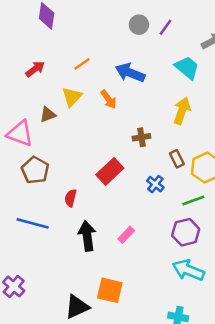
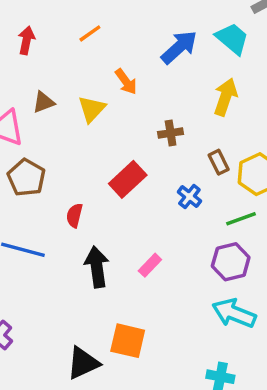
red arrow: (35, 69) -> (26, 40), turned -42
blue arrow: (130, 73) -> (179, 47), moved, turned 116
yellow triangle: (72, 97) -> (92, 109), moved

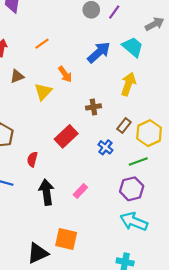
brown triangle: (44, 102) -> (17, 76), moved
brown rectangle: (219, 162) -> (124, 125), turned 64

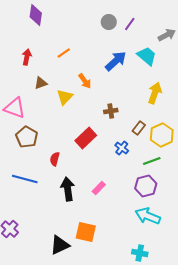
yellow arrow: (128, 84) -> (155, 93), moved

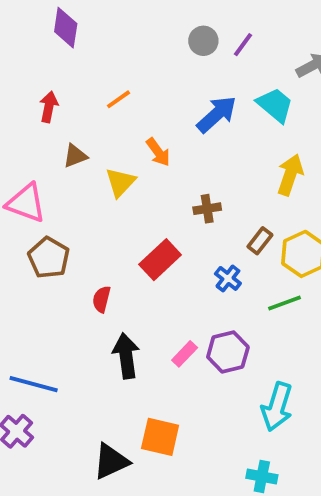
blue line: (25, 179) -> (34, 384), moved
purple hexagon: (146, 186) -> (228, 352), moved
cyan arrow: (148, 216) -> (277, 407), turned -95

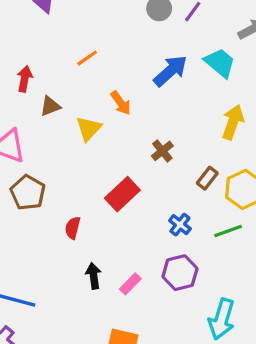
red arrow: (49, 107) -> (25, 79), moved
brown cross: (207, 209) -> (162, 151), turned -30
blue cross: (228, 278) -> (180, 225), moved
pink rectangle: (185, 354) -> (130, 284), moved
black arrow: (126, 356) -> (93, 276), size x0.7

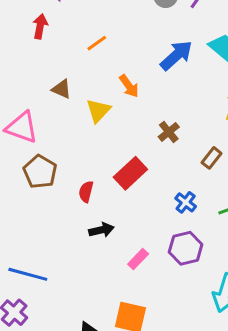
red arrow: (25, 79) -> (40, 26), moved
brown triangle: (50, 106) -> (62, 89), turned 45
red semicircle: (73, 228) -> (86, 192), moved
black arrow: (93, 276) -> (101, 230), moved, turned 85

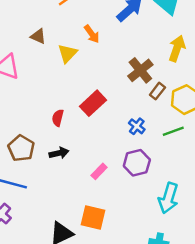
brown cross: (169, 132) -> (140, 70), moved, size x1.5
brown pentagon: (40, 172) -> (21, 148), moved
black arrow: (101, 230) -> (59, 153), moved

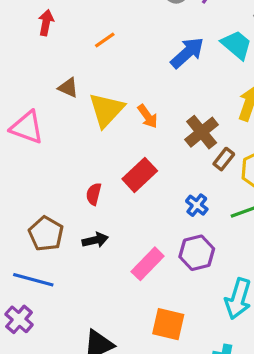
orange arrow: (92, 34) -> (148, 116), moved
yellow triangle: (67, 53) -> (106, 110), size x1.4
pink rectangle: (99, 171) -> (148, 264), size x1.5
orange square: (93, 218) -> (168, 324), moved

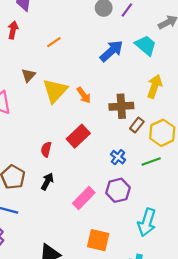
brown triangle: (68, 88) -> (28, 75), turned 48
brown cross: (202, 132) -> (121, 106), turned 35
black arrow: (95, 240) -> (47, 181), turned -49

